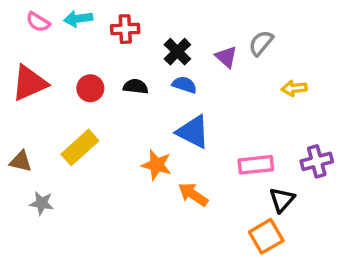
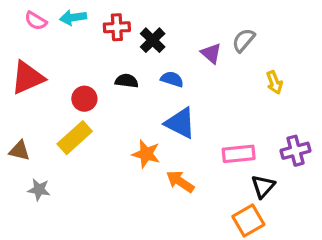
black cross: (177, 52) -> (153, 40), moved
red circle: (90, 88) -> (84, 99), moved
yellow arrow: (294, 88) -> (274, 82), turned -105

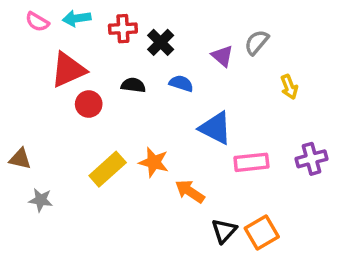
red triangle: (28, 78) -> (68, 70), moved
blue triangle: (180, 123) -> (215, 128), moved
yellow rectangle: (75, 138) -> (108, 169), moved
black triangle: (263, 186) -> (224, 231), moved

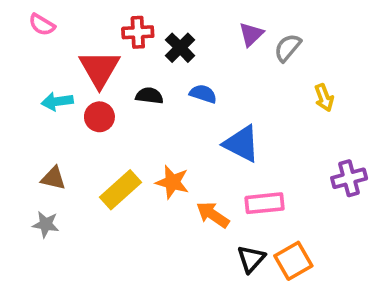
cyan arrow: (77, 18) -> (57, 101), moved
purple triangle: (222, 56) -> (251, 34), moved, turned 35
red triangle: (68, 70) -> (99, 69), moved, turned -36
brown triangle: (20, 159) -> (53, 178), moved
pink rectangle: (251, 162) -> (265, 203), moved

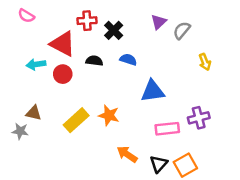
red triangle: (99, 69) -> (63, 44), turned -32
blue triangle: (242, 144) -> (153, 91), turned -35
purple cross: (349, 178) -> (199, 118), moved
orange arrow: (213, 215) -> (127, 154), moved
gray star: (46, 224) -> (20, 131), moved

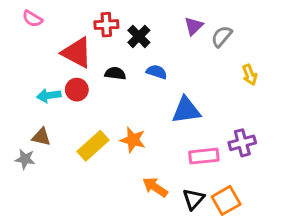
cyan arrow: (36, 64) -> (49, 96), moved

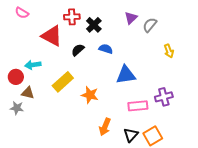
black semicircle: (115, 73) -> (78, 50), turned -48
red circle: (77, 90) -> (16, 77), moved
yellow rectangle: (93, 146) -> (63, 82), moved
orange arrow: (155, 187) -> (105, 127), turned -102

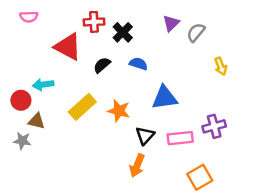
pink semicircle: (22, 13) -> (29, 17), turned -32
orange star: (90, 95) -> (119, 111), moved
black triangle: (131, 135) -> (145, 136), moved

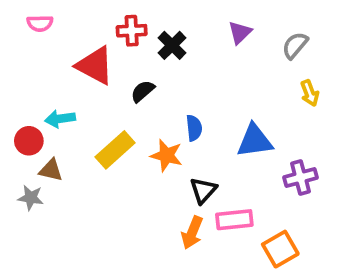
gray semicircle: (196, 32) -> (295, 45), moved
blue semicircle: (138, 64) -> (194, 128), moved, turned 66
blue triangle: (165, 98) -> (255, 141), moved
pink rectangle: (180, 138) -> (234, 220), moved

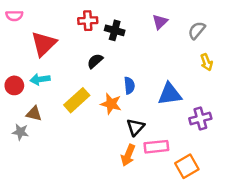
pink semicircle: (40, 23) -> (14, 16), moved
black cross: (172, 45) -> (115, 30), turned -30
red triangle: (95, 66) -> (44, 44), moved, turned 48
red circle: (29, 141) -> (14, 85), moved

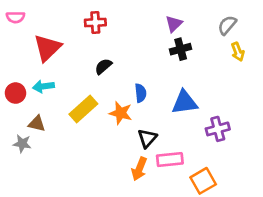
black cross: (115, 30) -> (181, 49), moved, turned -30
gray semicircle: (197, 30) -> (227, 25), moved
yellow arrow: (206, 62) -> (238, 52), moved

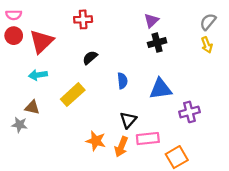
gray semicircle: (227, 25) -> (208, 22), moved
red circle: (16, 93) -> (14, 36), moved
orange star: (121, 113) -> (96, 141), moved

